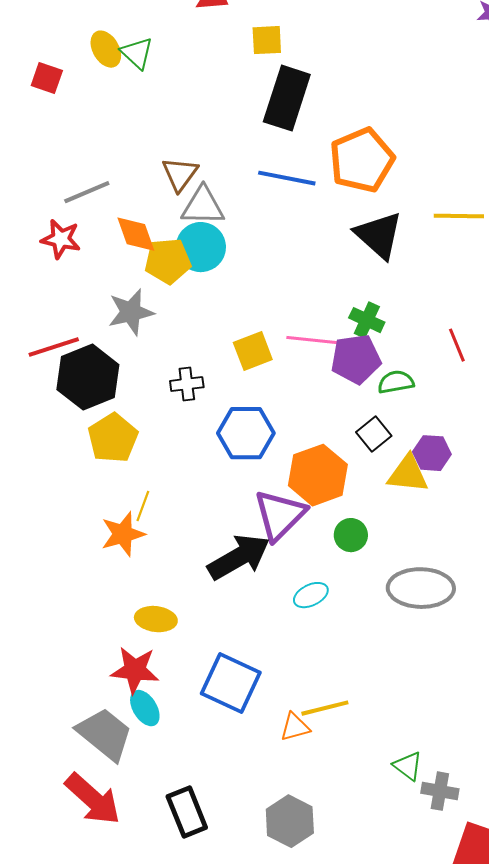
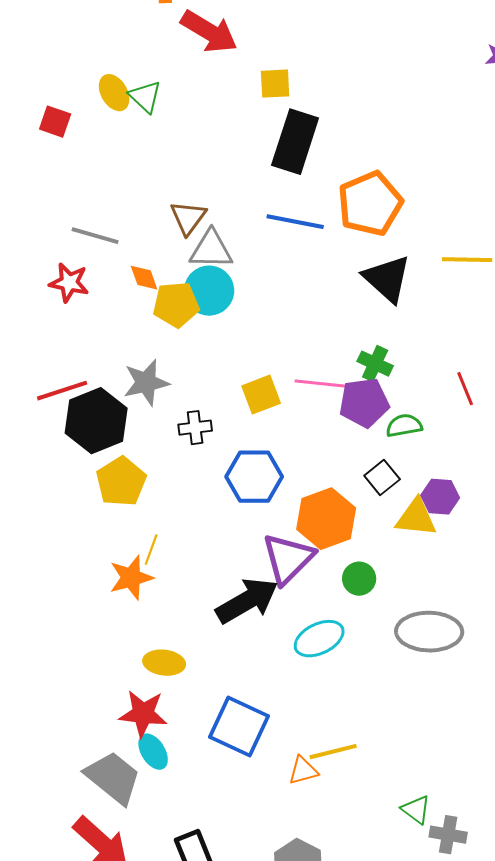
gray line: (87, 192) -> (95, 236), turned 39
orange diamond: (136, 234) -> (144, 278), size x0.7
gray star: (131, 312) -> (146, 383), moved
cyan ellipse: (311, 595) -> (319, 639), size x1.4

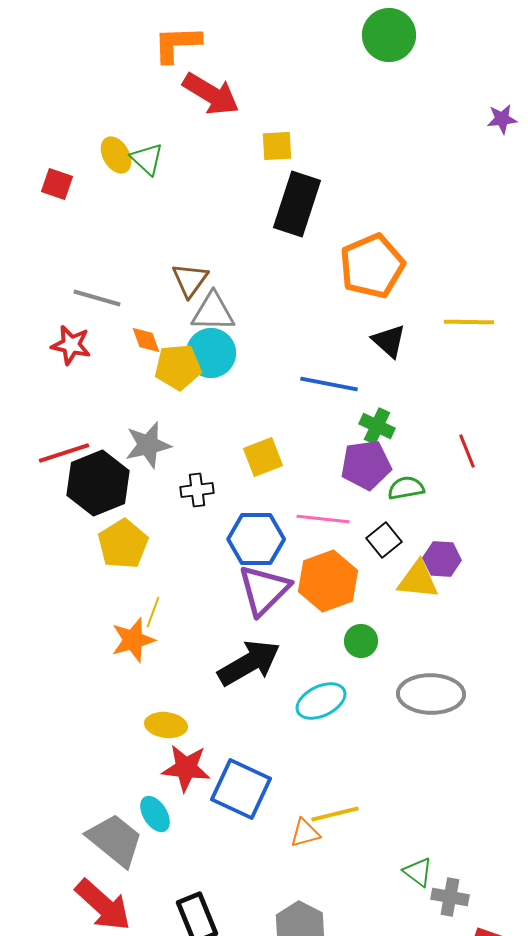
blue line: (295, 222) -> (329, 384), moved
black triangle: (387, 279) -> (389, 341), size x0.7
pink line: (321, 384) -> (323, 519), moved
purple triangle: (288, 559) -> (264, 590), moved
red star: (143, 714) -> (186, 768), moved

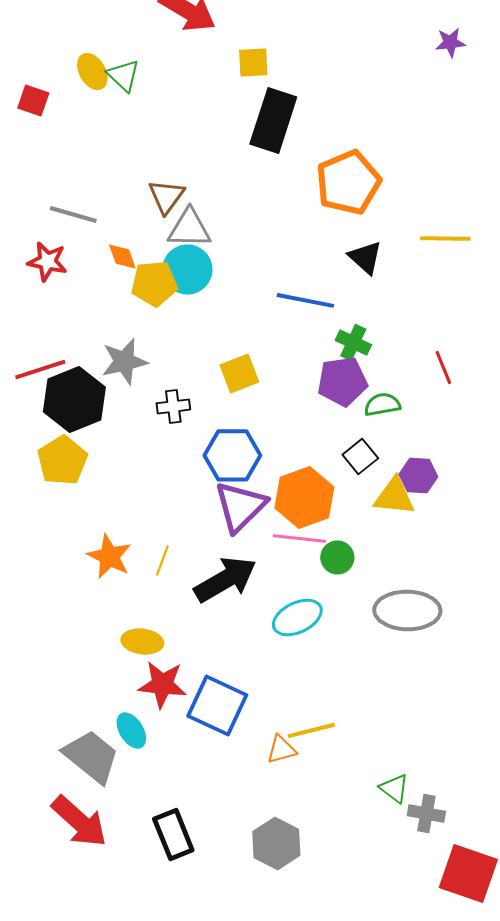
purple star: (502, 119) -> (450, 42), moved
pink line: (323, 519) -> (299, 538), moved
yellow pentagon: (123, 544) -> (62, 460), moved
yellow line: (153, 612) -> (162, 560), moved
orange star: (133, 640) -> (109, 556), turned -30

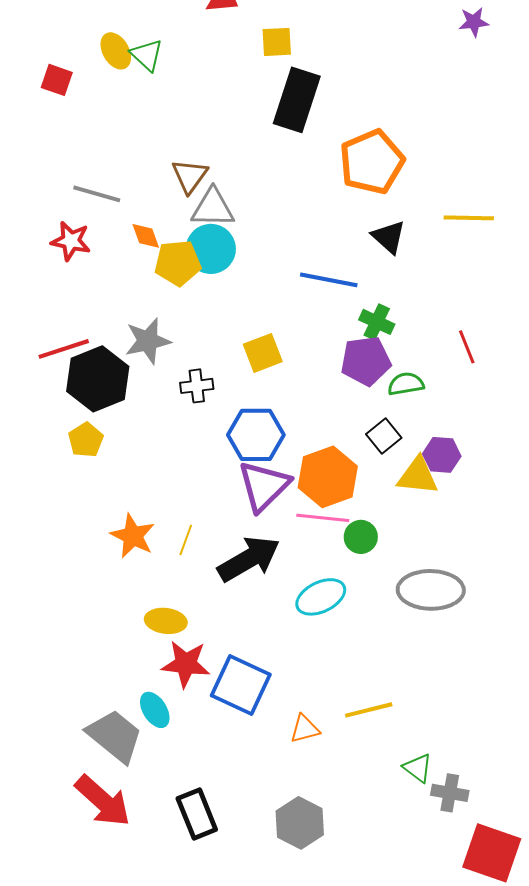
yellow pentagon: (62, 460) -> (86, 440), size x0.7
yellow line: (311, 730) -> (369, 710), moved

